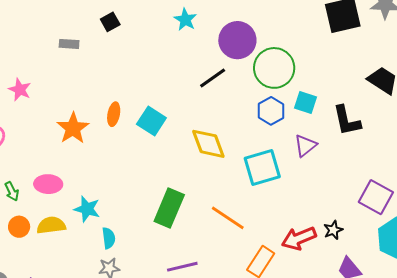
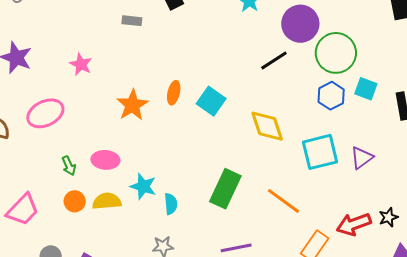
purple triangle: (305, 146) -> (362, 158), moved
cyan semicircle: (109, 238) -> (171, 204), moved

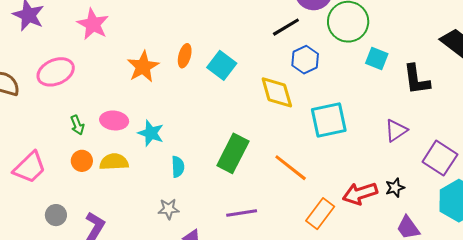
pink star: (81, 64) -> (93, 24), size x1.4
blue hexagon: (331, 96) -> (305, 60), moved
purple triangle: (362, 158) -> (396, 130), moved
cyan star: (143, 186) -> (151, 133), moved

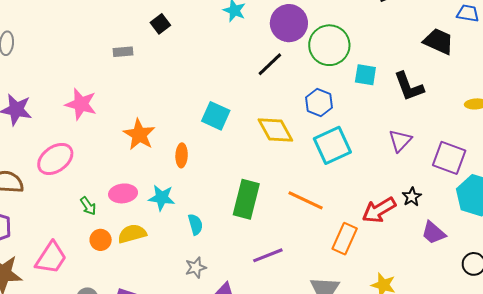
orange ellipse: (185, 56) -> (182, 155), moved
blue hexagon: (305, 60) -> (319, 103), moved

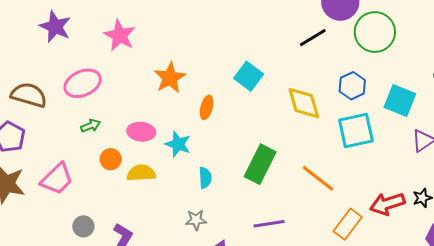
cyan square: (365, 75) -> (400, 101), moved, size x1.4
green arrow: (88, 206) -> (91, 126), moved, turned -90
orange circle: (101, 240) -> (111, 159), moved

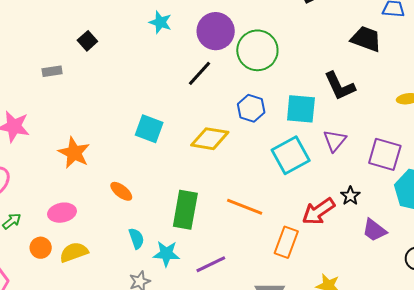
yellow diamond: (304, 103) -> (210, 139), turned -48
orange ellipse: (207, 107) -> (121, 191), moved, turned -50
cyan square: (356, 130) -> (291, 155), moved
cyan star: (178, 144) -> (166, 254), moved

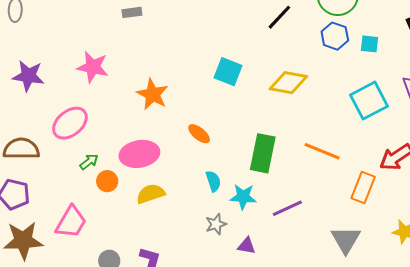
blue hexagon: (251, 108) -> (335, 36), moved
cyan square: (301, 109) -> (369, 44), moved, size x0.6
pink ellipse: (62, 213) -> (139, 154), size x1.4
orange circle: (41, 248) -> (107, 181), moved

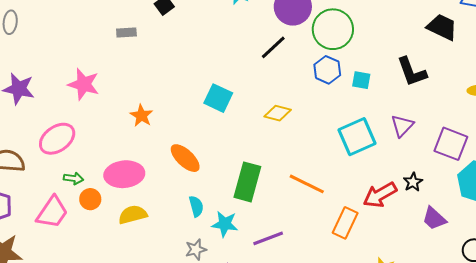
yellow diamond: (288, 83) -> (278, 113), size x0.7
orange star: (153, 94) -> (141, 116), size x0.7
orange ellipse: (199, 134) -> (185, 158), size x1.4
green arrow: (89, 162) -> (73, 178), turned 42
pink trapezoid: (71, 222) -> (52, 212), moved

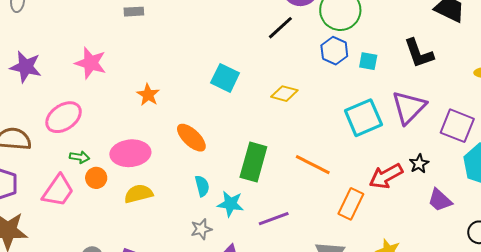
purple triangle: (402, 126) -> (409, 107), size x1.5

